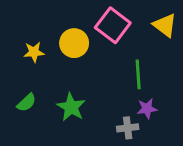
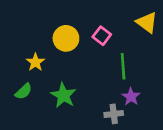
pink square: (113, 25) -> (102, 36), moved, size x0.6
yellow star: (34, 52) -> (35, 62), moved, turned -30
purple star: (147, 109) -> (131, 97), turned -30

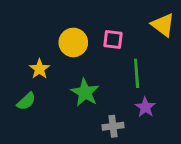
pink square: (102, 36) -> (113, 40), turned -30
green star: (63, 95) -> (85, 92), moved
gray cross: (114, 114) -> (113, 126), moved

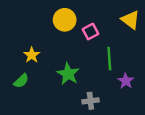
pink square: (113, 40) -> (90, 32), turned -35
yellow circle: (73, 42) -> (65, 20), moved
purple star: (145, 107) -> (126, 81), moved

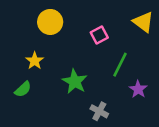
yellow circle: (65, 20) -> (50, 22), moved
green line: (109, 59) -> (120, 65), turned 30
gray cross: (90, 101) -> (99, 111), turned 35

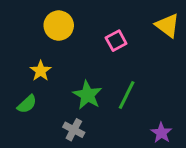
green line: (120, 65) -> (127, 95), moved
purple star: (138, 89) -> (161, 133), moved
gray cross: (99, 111) -> (74, 130), moved

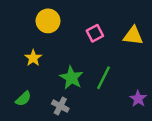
yellow triangle: (167, 26) -> (133, 36), moved, turned -30
green semicircle: (27, 104) -> (23, 99), moved
purple star: (161, 133) -> (138, 99), moved

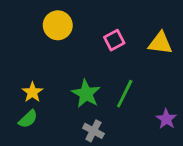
yellow star: (33, 58) -> (32, 92), moved
gray cross: (60, 106) -> (93, 131), moved

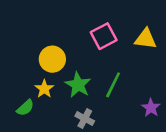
yellow circle: (58, 25) -> (52, 59), moved
pink square: (114, 40) -> (104, 36), size x1.4
yellow star: (32, 92) -> (44, 89), moved

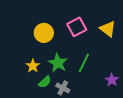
yellow triangle: (146, 39) -> (108, 29), turned 30
yellow circle: (52, 59) -> (44, 33), moved
green semicircle: (25, 108) -> (45, 82), moved

